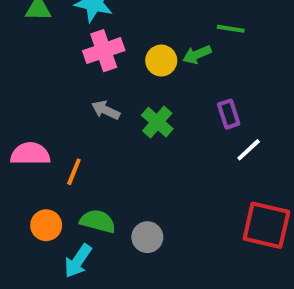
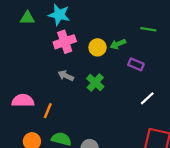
green line: (231, 29) -> (148, 29), moved
purple rectangle: (229, 114) -> (136, 64), moved, turned -49

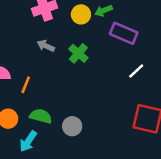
purple rectangle: (136, 64) -> (124, 33), size x1.5

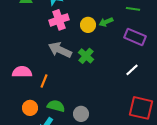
purple rectangle: (124, 33) -> (135, 37), moved
gray arrow: (46, 46) -> (60, 50), size x1.6

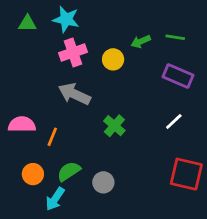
green arrow: (106, 22) -> (141, 41), moved
green cross: (86, 56) -> (114, 126), moved
green semicircle: (56, 106) -> (69, 171), turned -48

